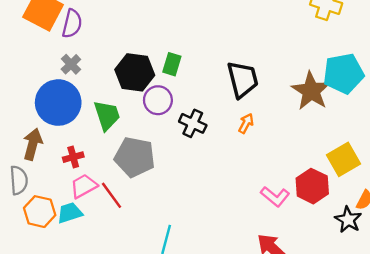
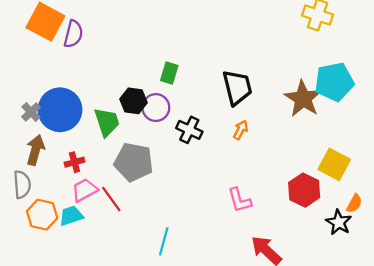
gray cross: (71, 64) -> (31, 112), moved
black hexagon: (135, 72) -> (134, 101), moved, size x0.7
yellow square: (344, 159) -> (334, 164), turned -32
pink L-shape: (275, 196) -> (239, 200), moved, turned 36

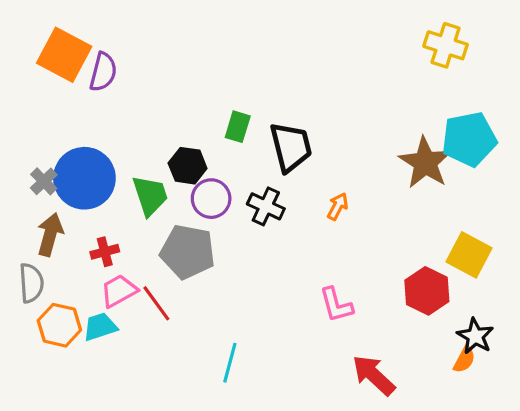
black trapezoid: (237, 87) -> (291, 147), moved
purple circle: (156, 108) -> (211, 199), moved
orange semicircle: (354, 203) -> (464, 360), moved

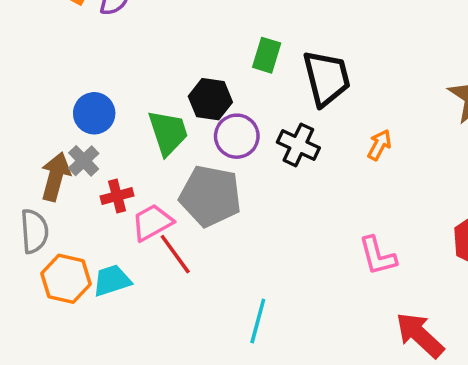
blue circle: (84, 178) -> (94, 113), size x0.6
gray cross: (44, 181) -> (84, 161), moved
pink trapezoid: (119, 291) -> (152, 222), moved

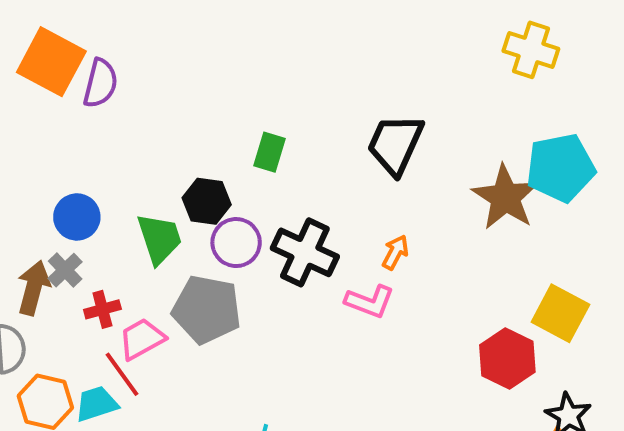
black trapezoid: (327, 78) -> (395, 144), moved, turned -142
black cross: (298, 145) -> (305, 252), size x1.4
red line: (175, 254) -> (122, 374), moved
pink L-shape: (378, 256) -> (370, 302), moved, turned -54

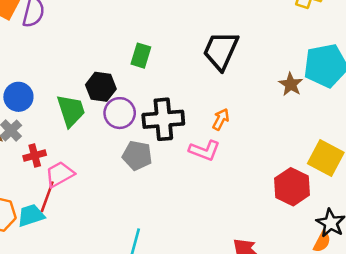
brown star: (505, 197) -> (291, 84), size x0.6
black cross: (305, 252) -> (163, 119), turned -30
gray pentagon: (207, 309) -> (137, 155), moved, size x0.7
red line: (122, 374) -> (47, 197), turned 56

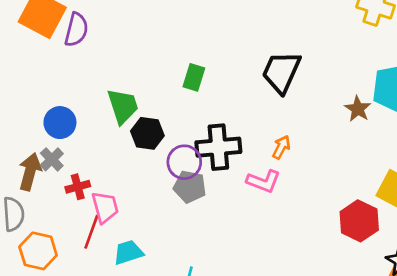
black hexagon: (101, 87) -> (147, 133), moved
green trapezoid: (71, 111) -> (123, 106), moved
purple circle: (120, 113) -> (184, 162), moved
pink trapezoid: (60, 174) -> (105, 207), turned 104
cyan trapezoid: (31, 215) -> (128, 252), moved

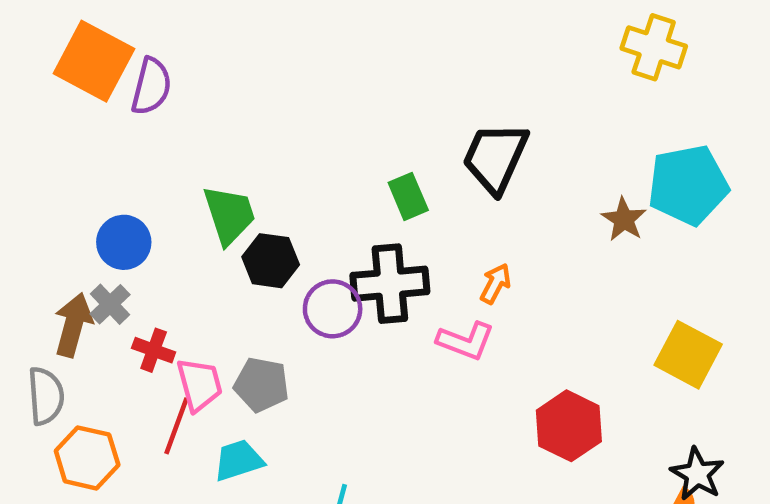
green rectangle: (194, 77) -> (408, 196), moved, turned -40
red cross: (78, 187) -> (154, 350), turned 35
gray pentagon: (190, 187) -> (261, 385), moved
red hexagon: (359, 221) -> (569, 426), moved

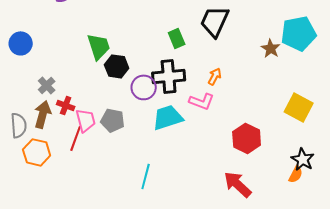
blue circle: (124, 242) -> (21, 43), moved
brown arrow: (73, 325) -> (43, 114), moved
cyan trapezoid: (238, 460) -> (168, 117), moved, size x1.4

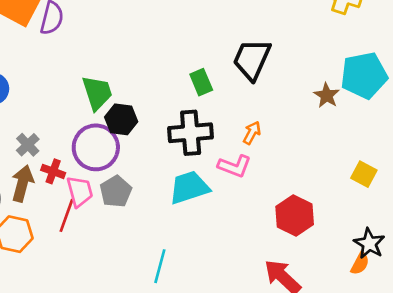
purple circle: (144, 87) -> (96, 147), moved, size x1.4
yellow square: (299, 107) -> (364, 174), size x0.7
gray pentagon: (113, 120) -> (116, 191), turned 30

